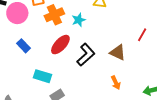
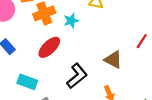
black L-shape: (86, 55) -> (77, 76), moved

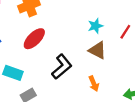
cyan star: (71, 21) -> (95, 26), moved

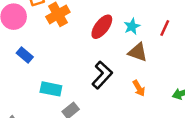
red ellipse: (34, 39) -> (102, 27), moved

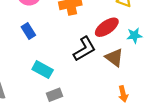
brown triangle: (138, 52) -> (114, 58), moved
black L-shape: (102, 75) -> (84, 49), moved

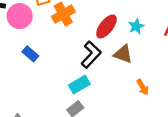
cyan rectangle: (43, 70) -> (79, 85), moved, turned -42

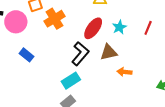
brown triangle: (123, 54) -> (109, 52), turned -30
orange arrow: (143, 87) -> (125, 72), moved, turned 128

